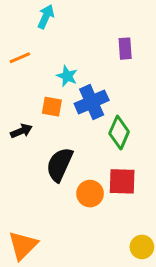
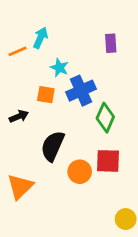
cyan arrow: (46, 17) -> (40, 38), moved
orange triangle: (23, 245) -> (20, 187), moved

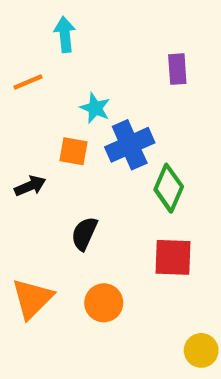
cyan arrow: (40, 38) -> (65, 34), moved, turned -30
black semicircle: (53, 146) -> (84, 234), size x0.7
orange circle: (80, 172) -> (104, 303), moved

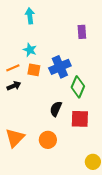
orange line: (28, 82) -> (13, 68), moved
cyan star: (95, 108) -> (30, 50), moved
black semicircle: (84, 234) -> (56, 109), moved

